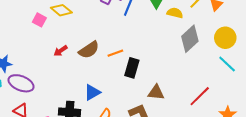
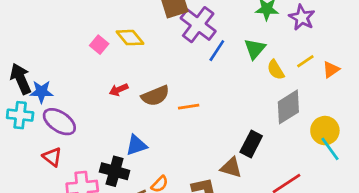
yellow semicircle: (175, 13) -> (276, 70), turned -147
yellow circle: (225, 38) -> (325, 131), moved
black rectangle: (132, 68) -> (251, 144), moved
blue triangle: (92, 92) -> (136, 145), moved

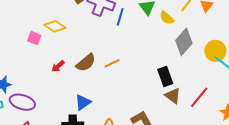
black rectangle: (251, 144) -> (165, 77), turned -30
brown triangle: (231, 168) -> (173, 96), moved, turned 36

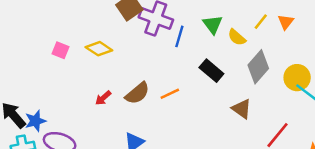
pink square: (34, 38) -> (61, 50), moved
black rectangle: (165, 77) -> (211, 71), moved, turned -30
brown triangle: (173, 96) -> (242, 109), moved

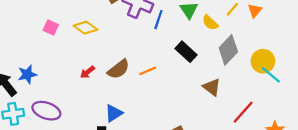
blue star: (35, 121) -> (27, 74), moved

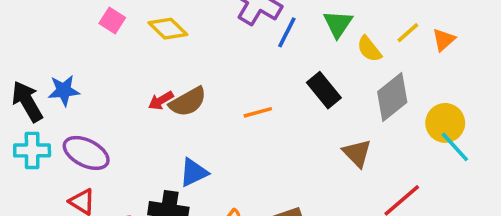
brown semicircle: (118, 69) -> (188, 102), moved

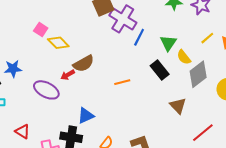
green triangle: (338, 24) -> (168, 43), moved
yellow diamond: (168, 29) -> (58, 43), moved
yellow semicircle: (369, 49) -> (184, 57), moved
brown semicircle: (188, 102) -> (84, 64), moved
purple ellipse: (86, 153) -> (46, 90), moved

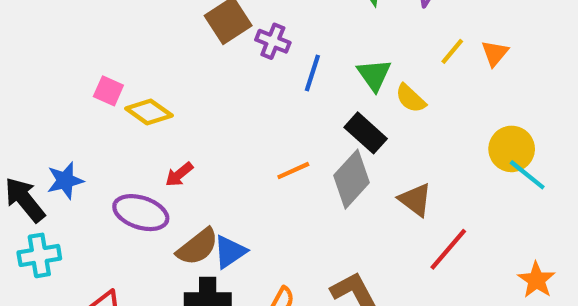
purple cross: (123, 19) -> (273, 41), size x0.6
brown semicircle: (84, 64) -> (198, 247), moved
gray diamond: (198, 74) -> (351, 179), moved
red line: (203, 133) -> (448, 249), moved

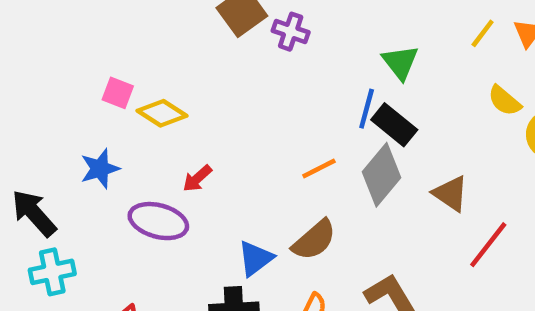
blue line: (312, 73) -> (367, 109), moved
yellow semicircle: (411, 98) -> (504, 101), moved
blue star: (65, 180) -> (100, 169), moved
brown semicircle: (198, 247) -> (314, 240), moved

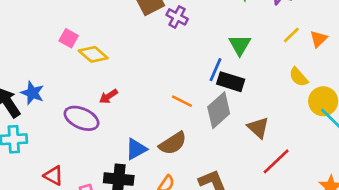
black rectangle: (394, 125) -> (231, 82), turned -30
blue star: (100, 169) -> (32, 93), moved, turned 30
orange line: (319, 169) -> (182, 101), turned 45

